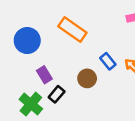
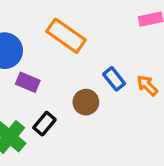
purple rectangle: (44, 75) -> (28, 82), moved, turned -35

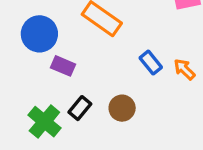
brown circle: (86, 102) -> (122, 108), moved

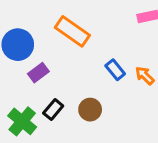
purple rectangle: (63, 66) -> (38, 73), turned -60

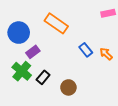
brown circle: (90, 110) -> (68, 87), moved
green cross: (22, 121) -> (22, 71), moved

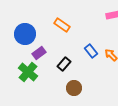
orange rectangle: (56, 23) -> (62, 25), size x0.7
black rectangle: (43, 77) -> (64, 64), moved

